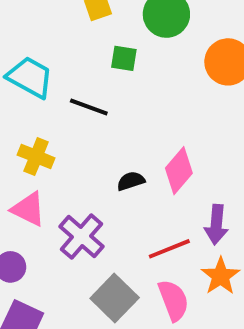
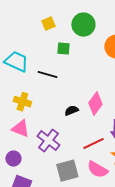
gray square: (115, 298) -> (67, 171), turned 35
pink semicircle: (173, 300) -> (97, 170), turned 145

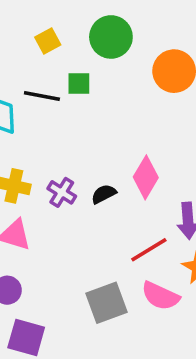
black line: (47, 75) -> (42, 96), moved
purple cross: (48, 141) -> (62, 192), moved, size x0.7

